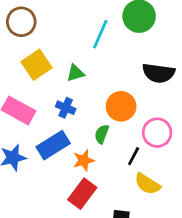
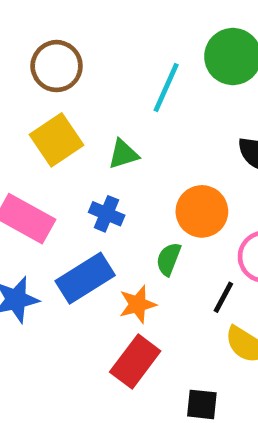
brown circle: (21, 22) -> (57, 66), moved

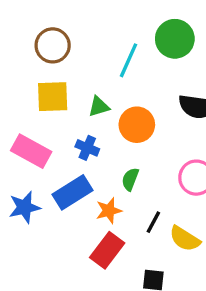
yellow square: (57, 140) -> (53, 97), turned 32
orange circle: (202, 211) -> (137, 125), moved
black line: (223, 297) -> (153, 222), moved

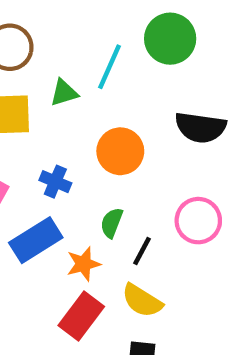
green triangle: (99, 107) -> (64, 93), moved
black line: (153, 222) -> (142, 251), moved
yellow semicircle: (185, 239) -> (142, 301), moved

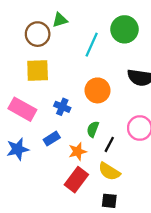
green triangle: (64, 93) -> (60, 20), moved
blue rectangle: (36, 240) -> (52, 139), size x0.6

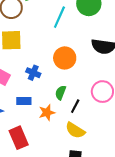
blue rectangle: (52, 139) -> (24, 101), turned 32
red rectangle: (76, 180) -> (19, 138), moved, turned -60

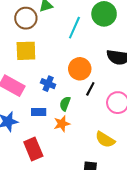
green semicircle: (61, 93) -> (65, 104), moved
black line: (75, 106) -> (90, 89), moved
yellow semicircle: (75, 130) -> (105, 140), moved

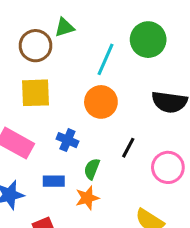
orange circle: (80, 69) -> (101, 102), moved

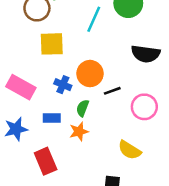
yellow square: (35, 93) -> (52, 44), moved
orange circle: (101, 102) -> (90, 74), moved
black line: (128, 148) -> (112, 91), turned 42

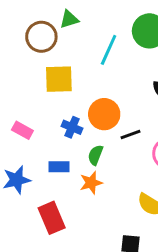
pink rectangle: (21, 87) -> (22, 130), size x0.6

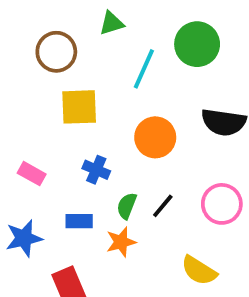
green triangle: (69, 19) -> (111, 23), moved
orange circle: (104, 114) -> (155, 137), moved
black line: (130, 135) -> (163, 206), moved, turned -30

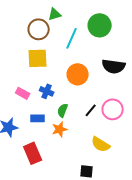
brown circle: (56, 52) -> (39, 29), moved
pink rectangle: (32, 174) -> (23, 93), moved
black line: (163, 206) -> (91, 110), moved

